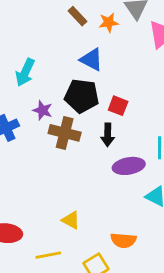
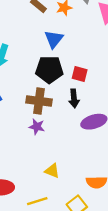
blue triangle: (91, 60) -> (54, 39), turned 48
purple star: (43, 110) -> (37, 127), moved

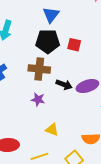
black arrow: (74, 98) -> (64, 85), moved, turned -63
purple star: (37, 127) -> (38, 100), moved

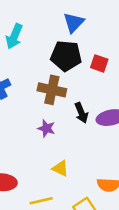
black arrow: (64, 85) -> (81, 113), turned 42

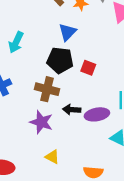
black arrow: (81, 113) -> (72, 110), turned 114
purple star: (46, 128) -> (41, 122), size x1.5

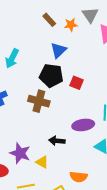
black arrow: (72, 110) -> (57, 141), moved
purple star: (41, 122) -> (20, 153), moved

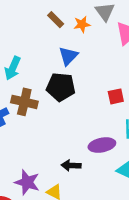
red square: (76, 83) -> (116, 96), moved, turned -32
brown cross: (39, 101) -> (24, 102), moved

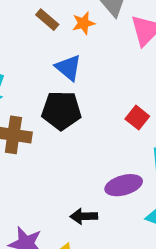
blue triangle: (68, 56) -> (68, 68), turned -30
red square: (116, 96) -> (137, 118), turned -35

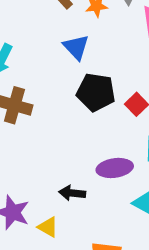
black pentagon: (61, 110) -> (96, 92), moved

